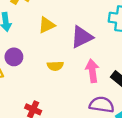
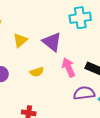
purple triangle: (82, 37) -> (52, 42), turned -40

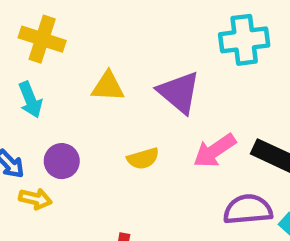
yellow triangle: (20, 40) -> (108, 86), turned 42
pink arrow: (69, 67) -> (215, 151), turned -102

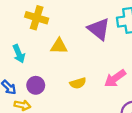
yellow cross: (42, 39) -> (37, 18), moved
purple triangle: (179, 92) -> (99, 29), moved

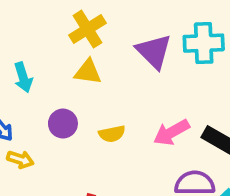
yellow cross: (37, 18) -> (87, 29), moved, turned 35
purple circle: (36, 85) -> (63, 124), moved

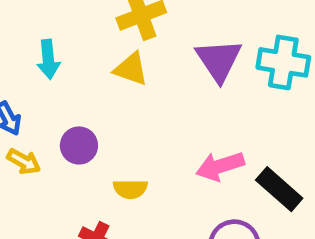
purple circle: (63, 124) -> (79, 145), moved
yellow semicircle: (112, 134) -> (130, 189), moved

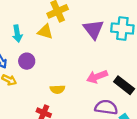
yellow triangle: (131, 69) -> (45, 32), moved
purple circle: (79, 145) -> (27, 61), moved

